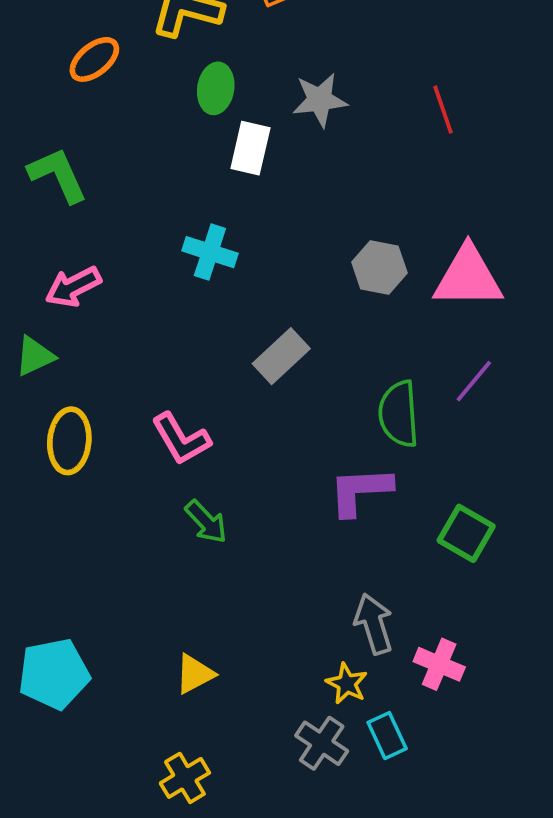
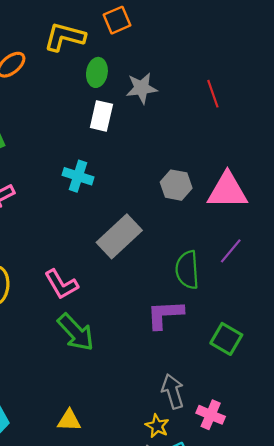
green ellipse: (216, 88) -> (97, 72), moved
gray rectangle: (281, 356) -> (119, 236), size x1.4
green arrow: (206, 522) -> (76, 332), size x1.5
yellow triangle: (195, 674) -> (69, 420), turned 30

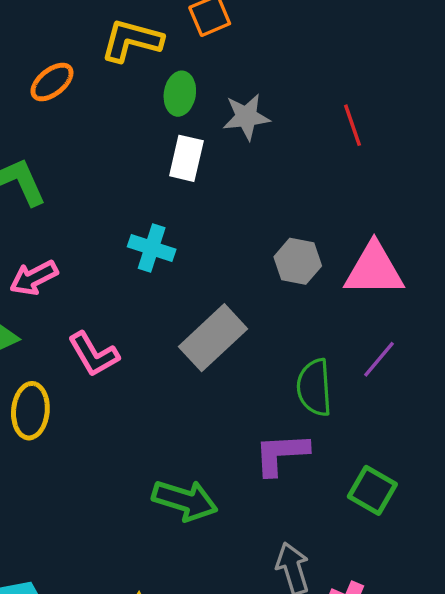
pink L-shape: (61, 284) -> (94, 354), moved
green arrow: (76, 332) -> (185, 500), moved, turned -30

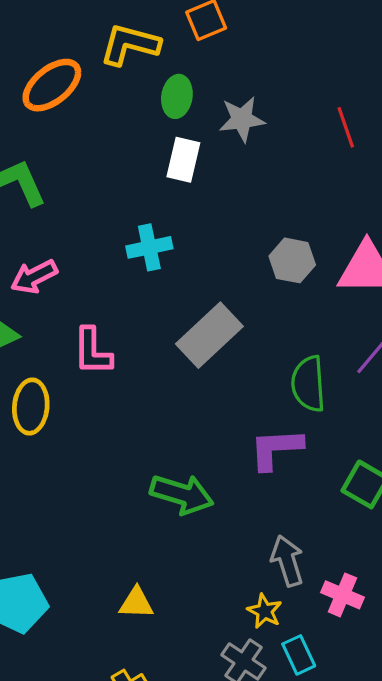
orange ellipse: (52, 82) -> (52, 85), size x1.4
cyan cross: (152, 248) -> (149, 247), turned -30
pink L-shape: (94, 354) -> (92, 351), turned 30

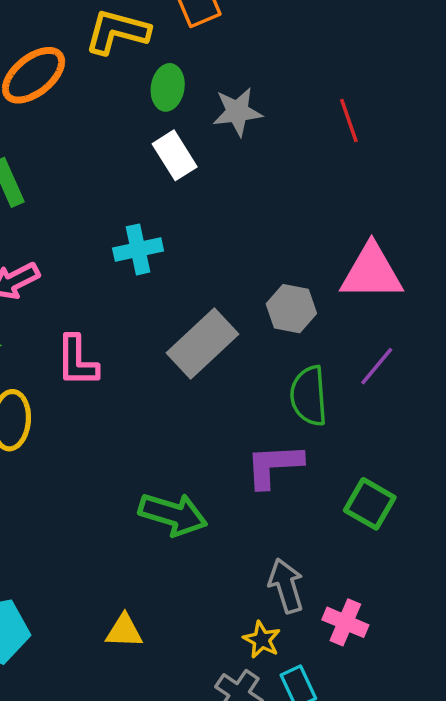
white rectangle: (183, 160) -> (175, 155), turned -45
gray hexagon: (292, 260) -> (291, 309), moved

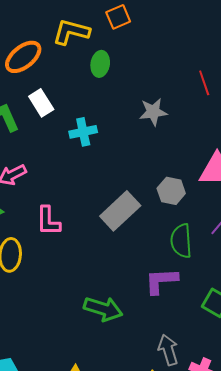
gray star: (237, 112) -> (153, 112), moved
white rectangle: (175, 155) -> (41, 103), moved
cyan cross: (138, 249) -> (83, 132), moved

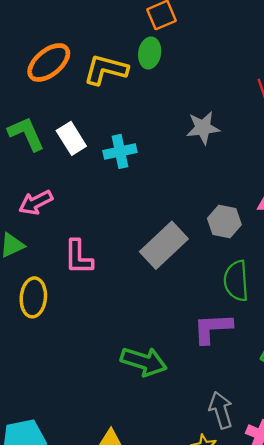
yellow L-shape: (71, 32) -> (106, 70), moved
green ellipse: (100, 64) -> (150, 53), moved
white rectangle: (41, 103) -> (71, 138), moved

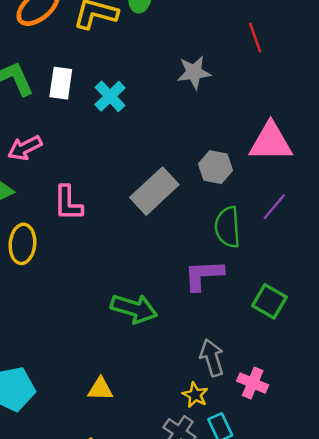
white rectangle: (71, 138) -> (61, 83), turned 40
cyan cross: (120, 151) -> (110, 96), turned -32

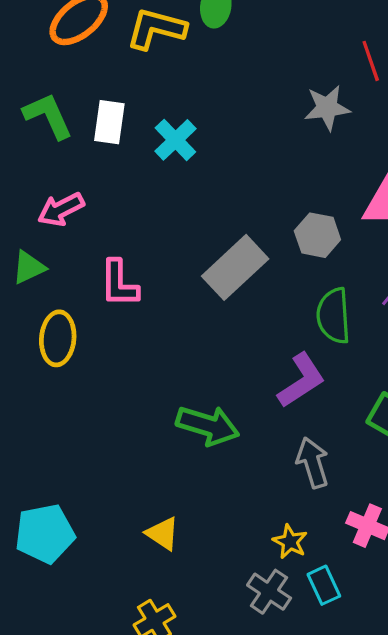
gray star: (194, 72) -> (327, 108), moved
purple L-shape: (204, 275) -> (301, 380), turned 150
gray arrow: (212, 358) -> (313, 463), moved
yellow triangle: (100, 389) -> (163, 534), turned 32

